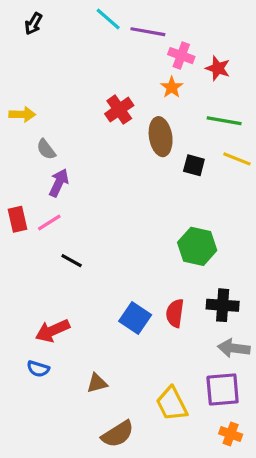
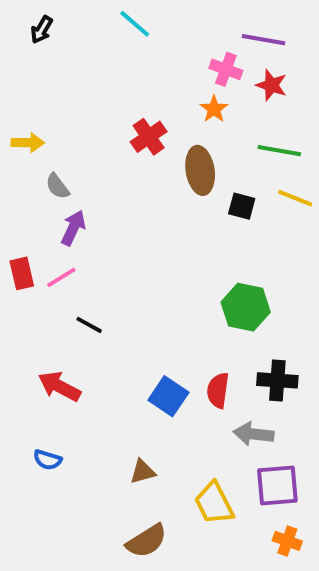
purple line: (148, 32) -> (264, 40), moved
red arrow: (52, 331) -> (59, 386), moved, turned 52
gray arrow: (234, 348) -> (254, 434), moved
brown triangle: (97, 383) -> (143, 472), moved

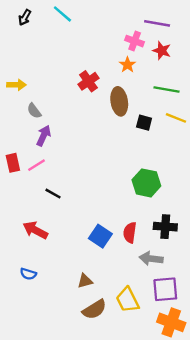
cyan line: (135, 24) -> (62, 14), moved
brown semicircle: (147, 541) -> (94, 309), moved
orange cross: (287, 541) -> (171, 322), size x1.6

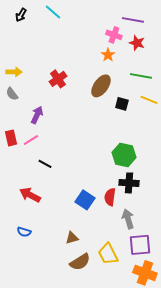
red cross: (88, 81) -> (58, 79), moved
brown ellipse: (119, 101) -> (101, 86), turned 45
gray semicircle: (34, 111) -> (12, 94), moved
black cross: (165, 227) -> (129, 183), moved
gray arrow: (151, 259) -> (128, 219), turned 66

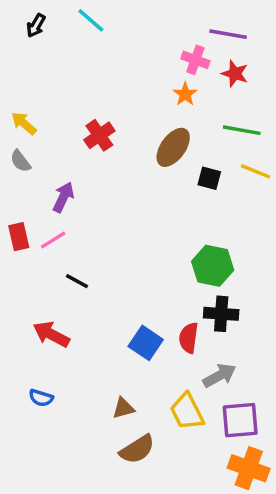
yellow arrow: (14, 72) -> (24, 123), turned -140
gray arrow: (128, 219) -> (219, 376), turned 78
yellow trapezoid: (108, 254) -> (187, 412), moved

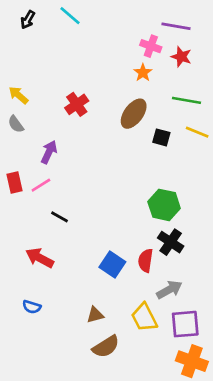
black cross: (221, 314) -> (171, 242), turned 30

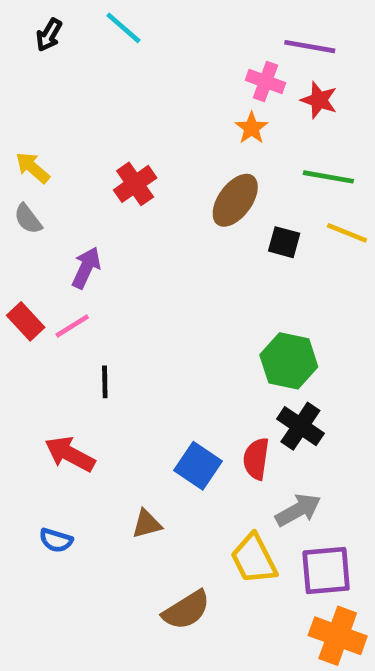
red rectangle: (14, 182) -> (26, 321), turned -30
black line: (59, 217) -> (105, 382), turned 60
brown triangle: (95, 315) -> (147, 524), moved

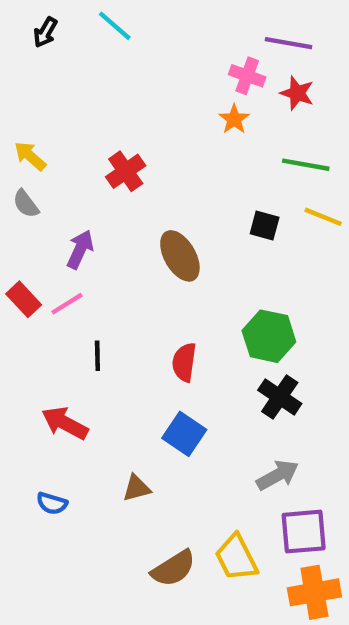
brown ellipse: (235, 200) -> (180, 256), moved, turned -66
red semicircle: (256, 459) -> (184, 362), moved
yellow trapezoid: (254, 559) -> (236, 558), moved
orange cross: (338, 636) -> (314, 592), turned -30

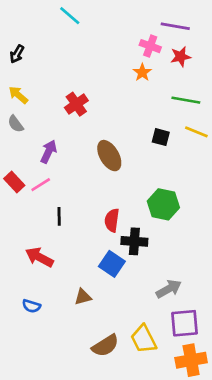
black arrow: (45, 32) -> (17, 54), moved
red star: (297, 93) -> (181, 57), turned -30
black cross: (280, 397) -> (134, 241), moved, turned -30

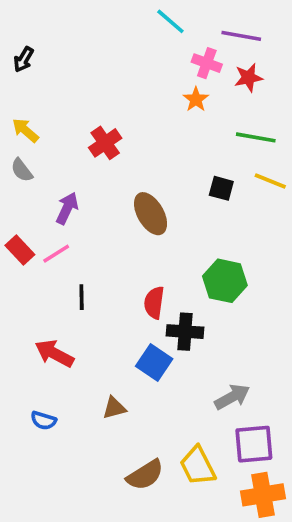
cyan line: (70, 16) -> (170, 21), moved
black arrow: (17, 54) -> (24, 59), moved

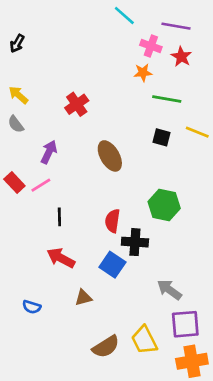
red star: (248, 78) -> (181, 57), turned -30
orange star: (196, 99) -> (143, 73), turned 30
green line: (256, 137) -> (167, 99), moved
red arrow: (54, 353) -> (61, 258), moved
gray arrow: (232, 397) -> (169, 290), turned -115

